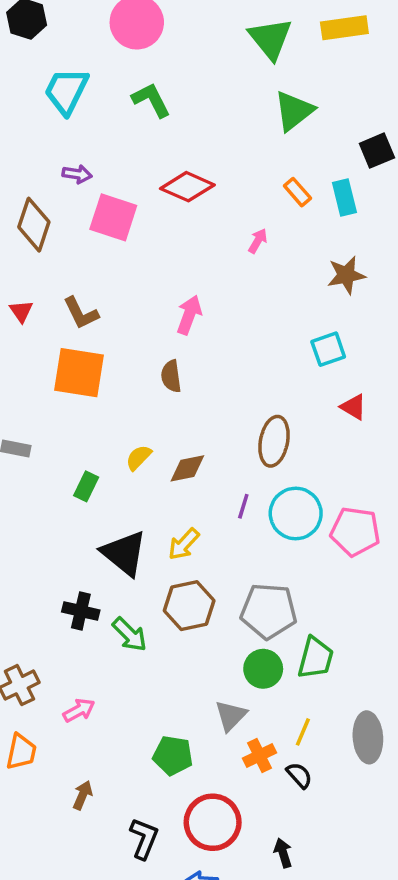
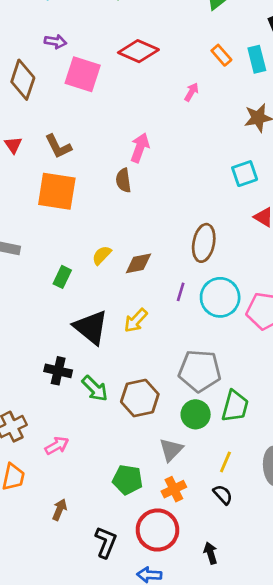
brown semicircle: (171, 376) -> (123, 180), moved
brown hexagon: (189, 606) -> (140, 398), moved
orange cross: (260, 755) -> (174, 489), moved

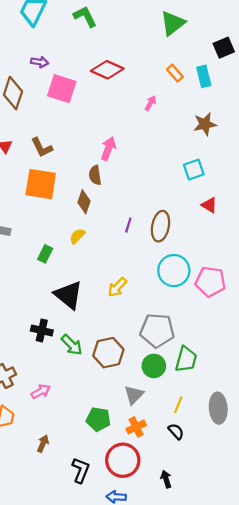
brown diamond: (138, 263) -> (84, 202), moved, turned -60
purple line: (181, 292) -> (128, 225), moved
yellow arrow: (136, 320) -> (117, 287), moved

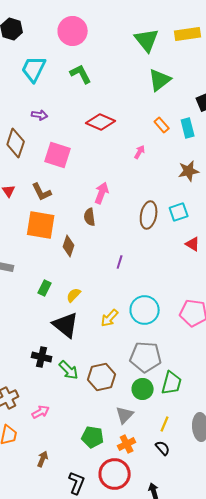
pink square: (62, 89) -> (58, 155), moved
brown diamond: (84, 202) -> (69, 246), moved
brown ellipse: (160, 226) -> (149, 215), moved
yellow semicircle: (77, 236) -> (74, 295), moved
cyan circle: (174, 271) -> (145, 310), moved

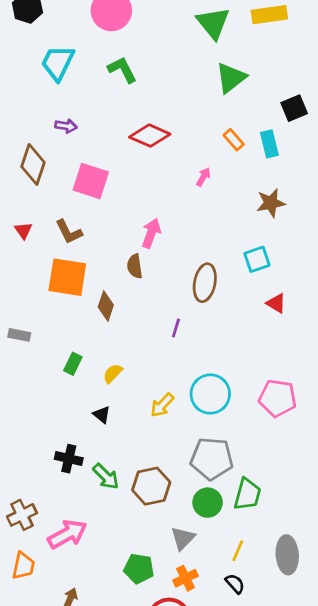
brown ellipse: (149, 215) -> (205, 283), moved
black triangle: (66, 325) -> (102, 415), size x0.5
pink arrow: (41, 412) -> (67, 534), size x1.6

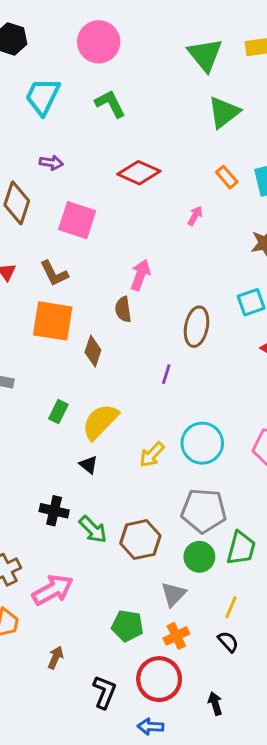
yellow semicircle: (113, 373) -> (100, 422), size x1.8

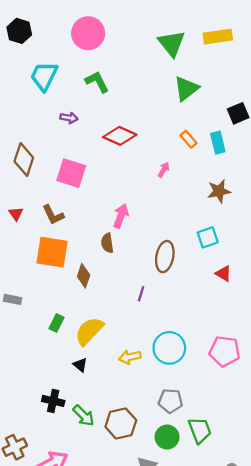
purple arrow: (51, 163) -> (69, 118), moved
yellow arrow: (152, 455) -> (130, 357), turned 35
gray pentagon: (204, 511) -> (170, 401), size x0.7
green trapezoid: (241, 548) -> (200, 430), turned -36

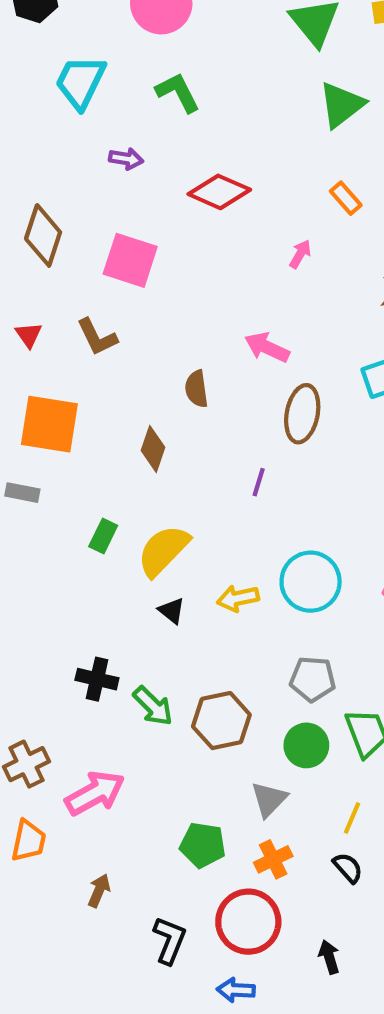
pink arrow: (121, 216) -> (267, 347), moved, turned -85
orange square: (52, 252) -> (49, 424), moved
black triangle: (80, 365) -> (172, 611), moved

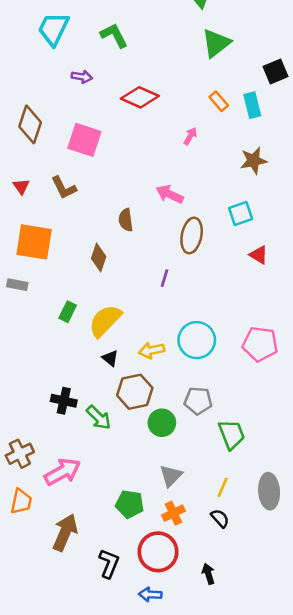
brown hexagon: (221, 721) -> (135, 392), moved
green circle: (306, 745) -> (162, 423), moved
brown arrow: (99, 891) -> (65, 532), size x1.8

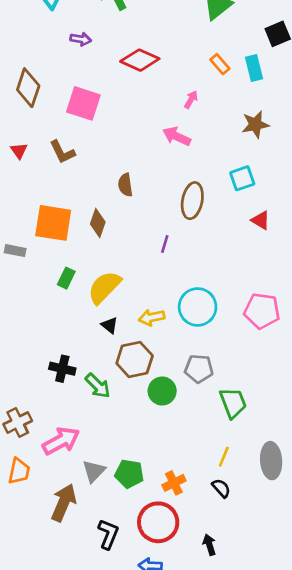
pink arrow: (170, 194) -> (177, 136), moved
orange square: (34, 242) -> (53, 223), moved
gray triangle: (171, 476) -> (94, 471), moved

